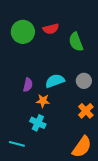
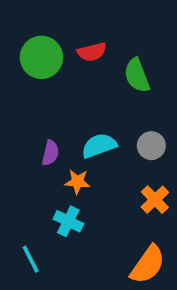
cyan line: (17, 144) -> (31, 259), turned 49

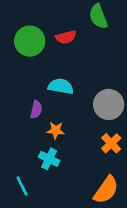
green semicircle: (137, 75) -> (98, 16), moved
cyan semicircle: (99, 146) -> (61, 86), moved, turned 30
gray circle: (151, 146) -> (109, 104), size x1.5

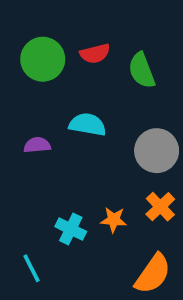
green semicircle: (98, 16) -> (142, 70), moved
purple semicircle: (36, 110) -> (37, 145), moved, turned -108
orange star: (56, 130) -> (114, 220), moved

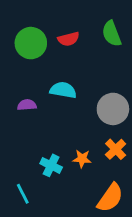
green semicircle: (142, 70) -> (112, 34), moved

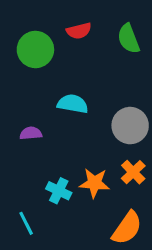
red semicircle: (69, 39) -> (79, 31), moved
purple semicircle: (27, 105) -> (31, 133), moved
orange star: (82, 159) -> (94, 183), size x1.4

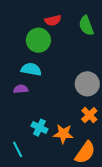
green circle: (35, 49) -> (38, 40), moved
cyan semicircle: (73, 104) -> (31, 69), moved
orange star: (94, 183) -> (63, 134), moved

